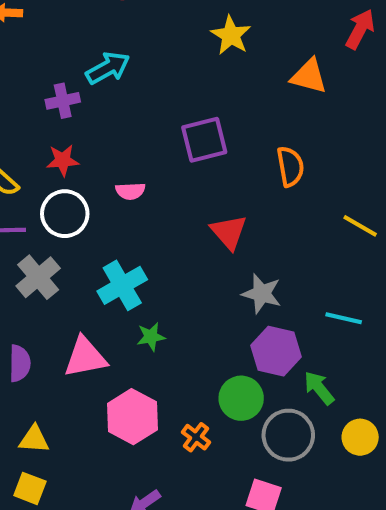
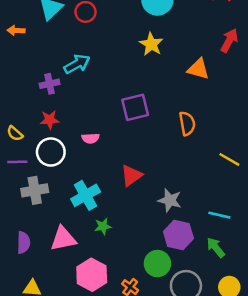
red triangle: (229, 232) -> (131, 176), moved, turned 35
gray cross: (38, 277) -> (35, 190), turned 30
green arrow: (319, 388) -> (216, 247), moved

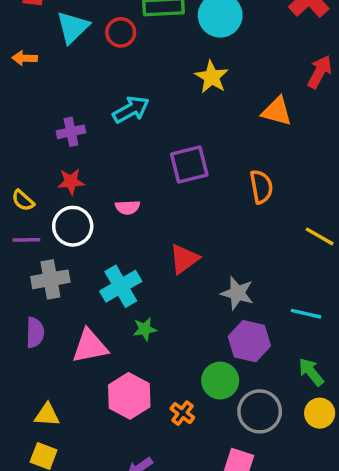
cyan arrow: (77, 64) -> (131, 110), moved
purple semicircle: (24, 242) -> (35, 333), moved
green arrow: (216, 247) -> (311, 372), moved

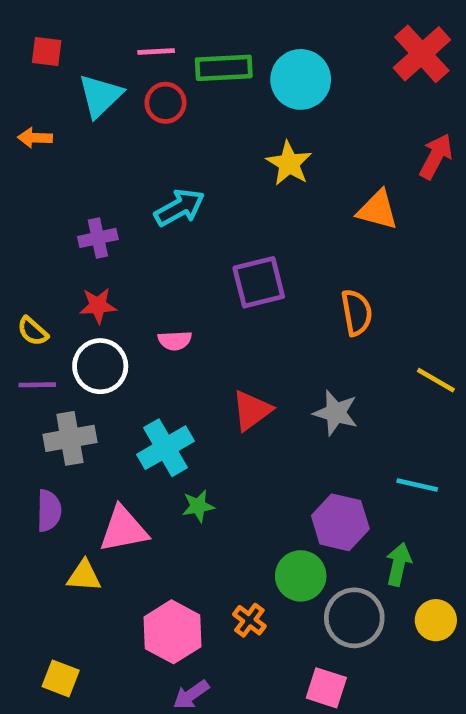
gray star: (237, 293) -> (336, 413), moved
green arrow: (311, 372) -> (399, 564), moved, turned 52
pink hexagon: (129, 396) -> (172, 632), moved
yellow triangle: (47, 415) -> (84, 576), moved

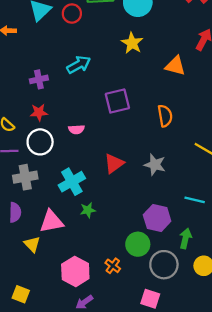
yellow triangle: (84, 576) -> (32, 244), turned 42

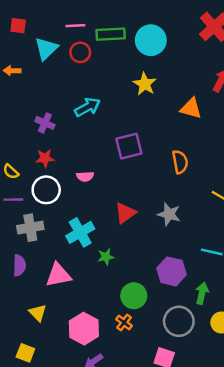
purple cross: (39, 79) -> (45, 123), turned 36
green star: (88, 210) -> (106, 257), moved
yellow triangle: (32, 244) -> (38, 313), moved
green circle: (138, 244) -> (134, 296), moved

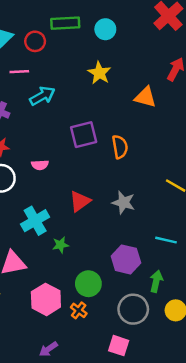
pink line: (75, 26) -> (19, 72), moved
cyan circle: (151, 40) -> (105, 29), size x0.7
orange semicircle: (180, 162) -> (120, 147), moved
pink hexagon: (84, 329) -> (46, 299), moved

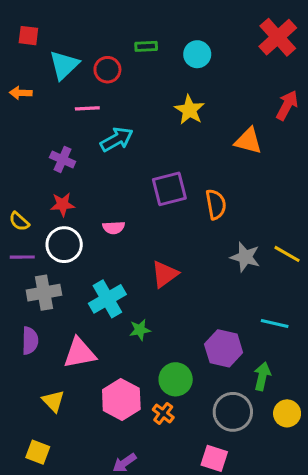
green rectangle: (65, 23) -> (146, 46), size x0.6
gray star: (124, 203) -> (245, 257), moved

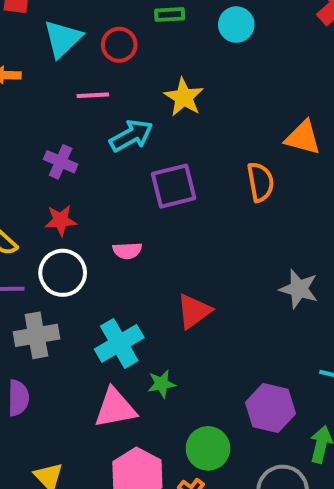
yellow star: (189, 110) -> (184, 97), moved
purple square: (169, 189) -> (174, 186), moved
orange semicircle: (216, 204) -> (260, 182), moved
pink triangle: (80, 353) -> (115, 408), moved

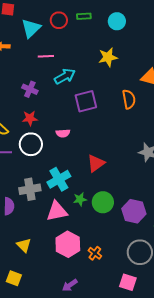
red circle: (119, 45) -> (59, 20), moved
yellow star: (184, 97) -> (108, 57), moved, turned 30
gray cross: (36, 335) -> (30, 189), moved
green circle: (208, 448) -> (103, 202), moved

